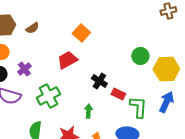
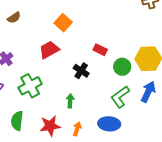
green circle: (140, 56) -> (122, 67), moved
red rectangle: (118, 94) -> (100, 50), moved
green L-shape: (138, 107) -> (120, 97), turned -130

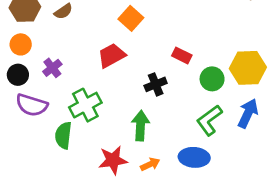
black cross: (81, 71) -> (156, 84), turned 35
green arrow: (70, 101) -> (140, 126), size x1.5
green semicircle: (17, 121) -> (63, 135), moved
orange arrow: (77, 129) -> (150, 164), turned 48

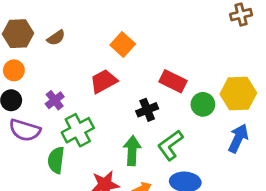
red rectangle: (182, 55) -> (173, 81), size x1.4
purple cross: (52, 68) -> (55, 100), moved
green L-shape: (209, 120) -> (170, 145), moved

